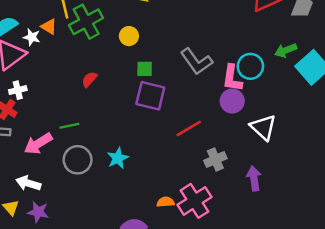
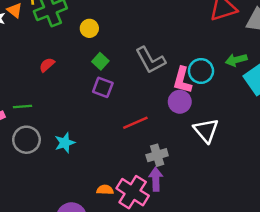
green square: (145, 69) -> (100, 61), turned 35
purple square: (150, 96) -> (103, 87), size x0.7
purple arrow: (254, 178) -> (156, 179), moved
pink cross: (194, 201) -> (133, 192), turned -32

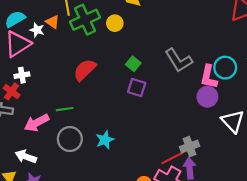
yellow circle: (89, 28) -> (115, 23), moved
red semicircle: (47, 65) -> (85, 70), size x1.6
red line: (135, 123) -> (172, 158), moved

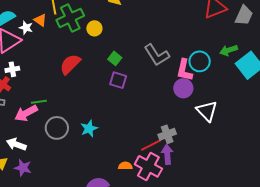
yellow circle: (115, 23) -> (94, 28), moved
green line: (65, 109) -> (39, 102), moved

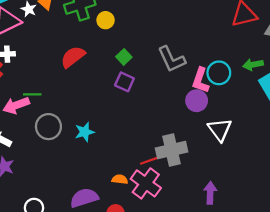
gray cross: (167, 134) -> (172, 150), size x1.5
purple arrow: (167, 154) -> (210, 193), moved

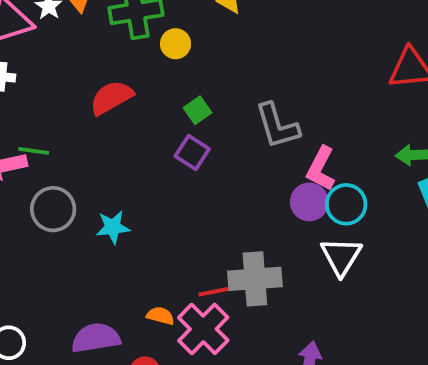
cyan circle: (219, 73) -> (346, 204), moved

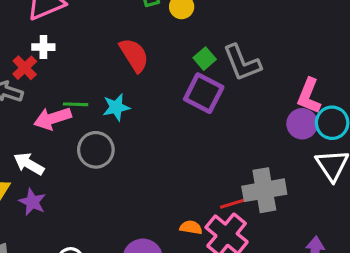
red semicircle: (111, 97) -> (134, 55), turned 93
gray L-shape: (277, 126) -> (242, 63), moved
purple square: (192, 152) -> (204, 93), size x1.4
cyan star: (113, 227) -> (116, 107), moved

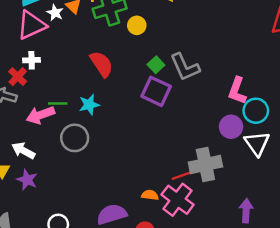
purple circle: (302, 124) -> (231, 127), moved

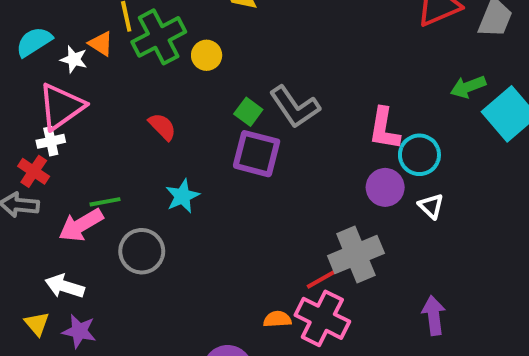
pink triangle: (32, 25) -> (61, 106), moved
red semicircle: (102, 64) -> (162, 127), size x0.7
cyan star: (89, 105) -> (183, 196), moved
white triangle: (257, 143) -> (431, 206), size x0.6

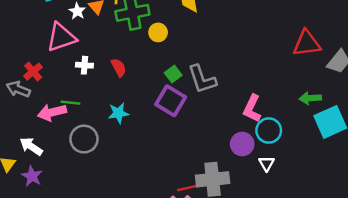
white cross: (51, 141) -> (84, 65), moved

